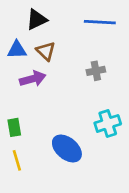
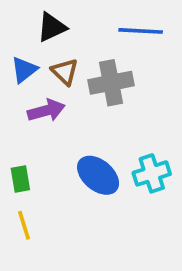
blue triangle: (17, 50) -> (24, 70), turned -36
gray cross: (96, 71) -> (111, 83), moved, size x1.6
blue ellipse: (67, 148) -> (98, 175), moved

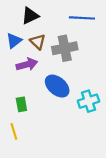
blue ellipse: (98, 175) -> (57, 86), moved
green rectangle: (20, 179) -> (21, 104), moved

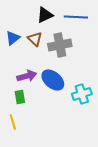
black triangle: (30, 16) -> (45, 15), moved
purple arrow: (27, 64) -> (27, 76), moved

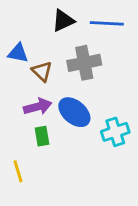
blue triangle: (13, 38) -> (18, 53), turned 49
brown triangle: (35, 39) -> (42, 71), moved
green rectangle: (20, 97) -> (42, 136), moved

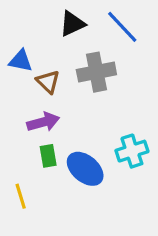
blue line: (107, 23) -> (122, 27), turned 44
blue ellipse: (74, 112) -> (85, 169), moved

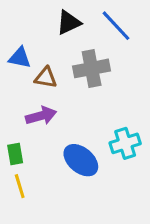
brown triangle: (48, 82) -> (46, 78), turned -35
green rectangle: (48, 156) -> (15, 154), moved

